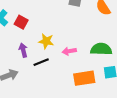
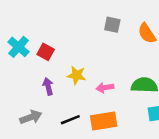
black line: (41, 62) -> (70, 120), moved
orange rectangle: (84, 78) -> (104, 121), moved

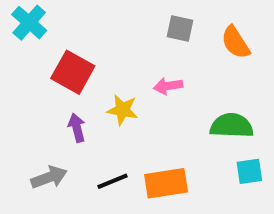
cyan cross: (19, 47) -> (29, 23), moved
red square: (46, 52) -> (73, 72), size x1.5
pink arrow: (105, 88) -> (168, 86), moved

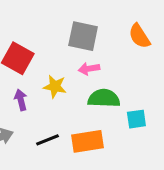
gray square: (180, 29) -> (83, 36), moved, size x1.5
green semicircle: (232, 126) -> (104, 98), moved
cyan square: (249, 171) -> (136, 119), moved

